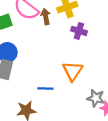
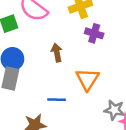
brown arrow: (46, 17) -> (57, 53), moved

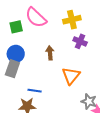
blue line: (57, 100) -> (35, 91), moved

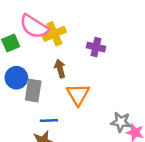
yellow cross: (72, 20) -> (54, 34), moved
gray rectangle: (12, 69) -> (33, 91), moved
orange triangle: (71, 76) -> (78, 94), moved

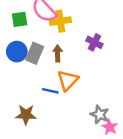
gray rectangle: (33, 91) -> (35, 53), moved
blue line: (49, 121) -> (50, 91), moved

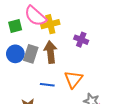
brown arrow: (58, 53) -> (50, 52), size x1.5
orange triangle: (68, 80) -> (73, 79), moved

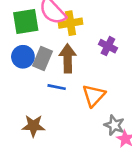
green square: (15, 26) -> (26, 21), size x1.5
blue line: (47, 85) -> (57, 87), moved

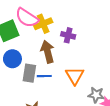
purple cross: (108, 46) -> (68, 35), moved
gray rectangle: (43, 58) -> (29, 73), moved

